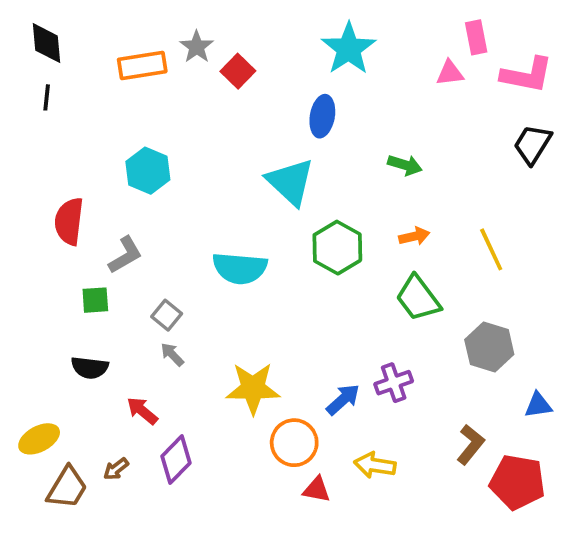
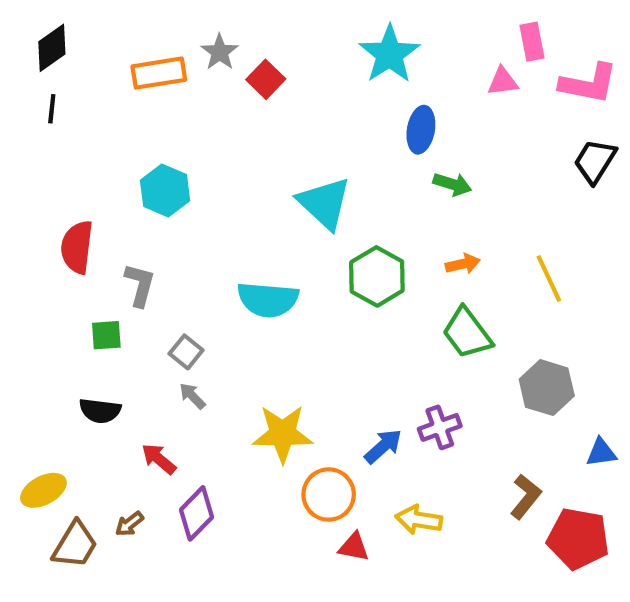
black diamond: (47, 43) -> (52, 48), turned 60
blue ellipse: (322, 116) -> (421, 130), moved
gray L-shape: (125, 255) -> (140, 285), turned -45

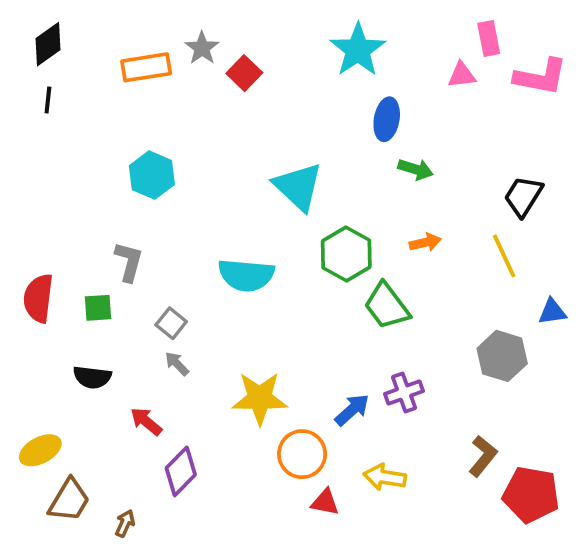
black trapezoid: (595, 161) -> (523, 196), moved
red semicircle: (77, 247) -> (38, 298), moved
green trapezoid: (467, 333) -> (387, 306), moved
blue triangle: (601, 453) -> (552, 312), moved
brown arrow: (129, 524) -> (125, 523), moved, turned 152

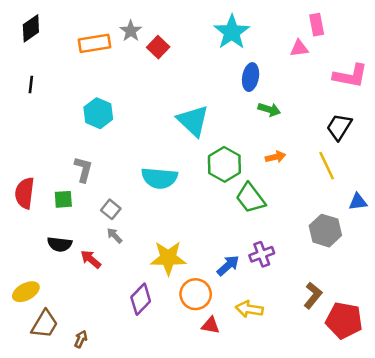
pink L-shape: (541, 77) -> (350, 76), moved
black line: (48, 100) -> (31, 85), moved
red arrow: (146, 421) -> (91, 259), moved
purple diamond: (181, 471) -> (141, 299), moved

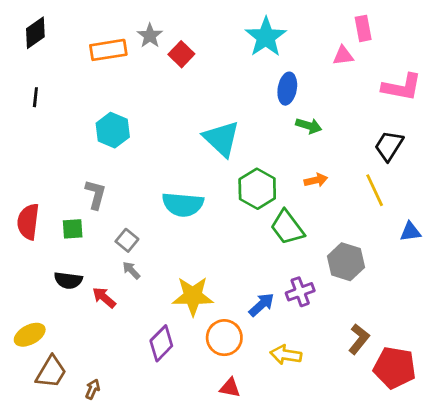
gray hexagon: (325, 231) -> (346, 262), moved
red triangle: (211, 325) -> (230, 388), moved

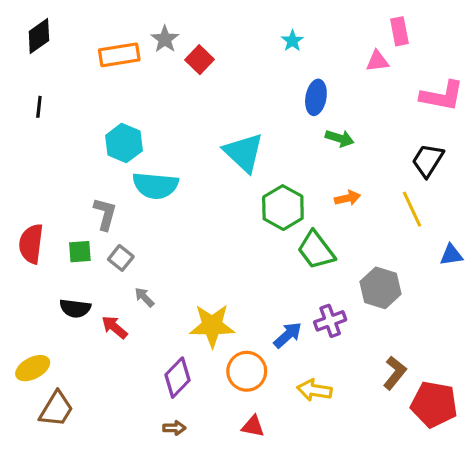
cyan star: (266, 37) -> (292, 41), size x0.5
cyan semicircle: (183, 204) -> (155, 186), moved
gray square: (127, 240) -> (121, 258), moved
brown arrow: (93, 389) -> (174, 428), moved, turned 66

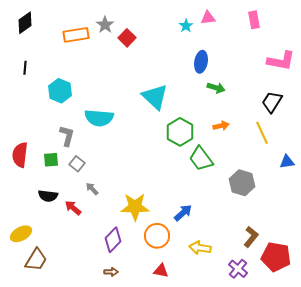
pink triangle: (377, 61) -> (208, 18), moved
cyan hexagon: (124, 143) -> (60, 91), moved
purple cross: (330, 321) -> (238, 269), moved, turned -30

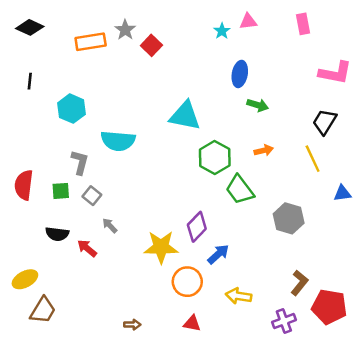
black diamond: (25, 23) -> (30, 27), turned 60
cyan triangle: (155, 97) -> (185, 116), turned -32
purple diamond: (113, 240) -> (197, 227), moved
purple cross: (238, 269) -> (284, 321), turned 30

